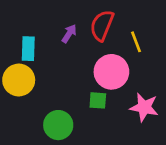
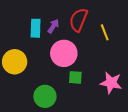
cyan rectangle: (28, 49) -> (36, 28), moved
pink circle: (111, 72) -> (64, 53), moved

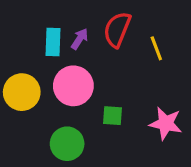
pink circle: (64, 53) -> (73, 86), moved

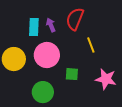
purple arrow: (80, 39) -> (51, 25), turned -56
yellow line: (156, 48) -> (91, 45), moved

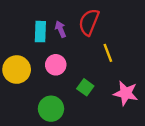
pink circle: (47, 55) -> (56, 65), size x0.7
green square: (72, 74) -> (85, 87), turned 32

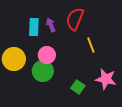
green square: (85, 87) -> (78, 87), moved
green circle: (51, 109) -> (43, 71), moved

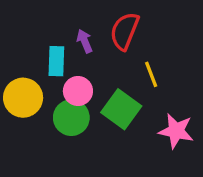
cyan rectangle: (34, 27) -> (56, 61), moved
green square: (78, 87) -> (121, 109), moved, size x1.6

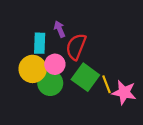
red semicircle: (125, 31) -> (76, 47), moved
yellow line: (151, 74) -> (107, 84), moved
yellow circle: (23, 98) -> (33, 69), moved

